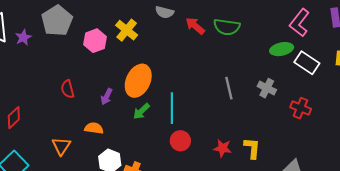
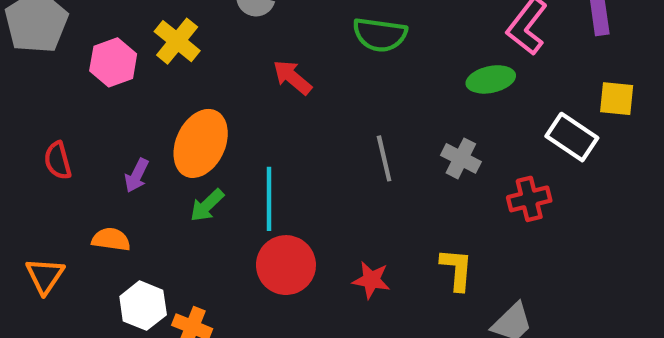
red arrow: (195, 26) -> (292, 77), moved
white rectangle: (307, 63) -> (572, 137), moved
red cross: (301, 108) -> (529, 199), turned -36
red circle: (180, 141) -> (286, 265), size x1.4
yellow L-shape: (252, 148) -> (457, 269), moved

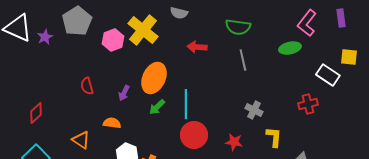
yellow cross: (177, 41) -> (143, 30), size x1.4
red arrow: (292, 77) -> (197, 47), turned -36
gray line: (384, 158) -> (243, 60), moved
gray cross: (461, 158) -> (254, 110), moved
orange triangle: (45, 276) -> (81, 140), turned -30

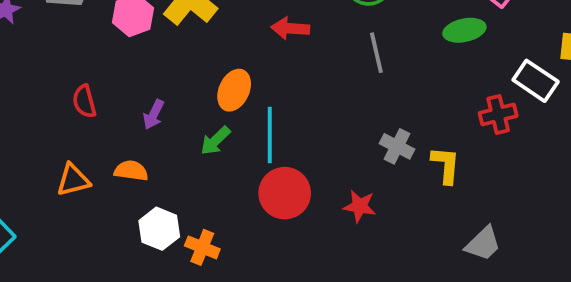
orange ellipse: (154, 78) -> (234, 90), moved, size x0.7
red cross: (308, 104) -> (498, 114), moved
yellow L-shape: (274, 137) -> (446, 165), moved
orange triangle: (81, 140) -> (73, 180), moved, turned -48

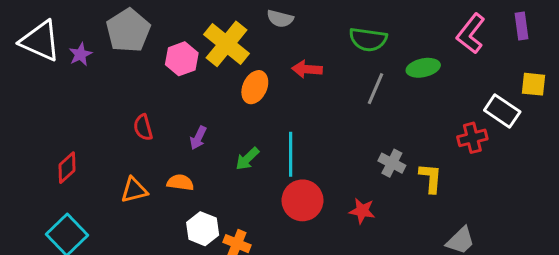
green ellipse: (464, 30) -> (423, 68), moved
gray line: (376, 53) -> (376, 89), turned 36
orange ellipse: (234, 90) -> (255, 87), moved

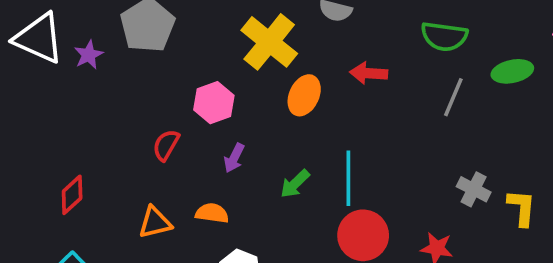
pink hexagon: (182, 59) -> (214, 103), moved
red semicircle: (143, 127) -> (166, 145), turned 45

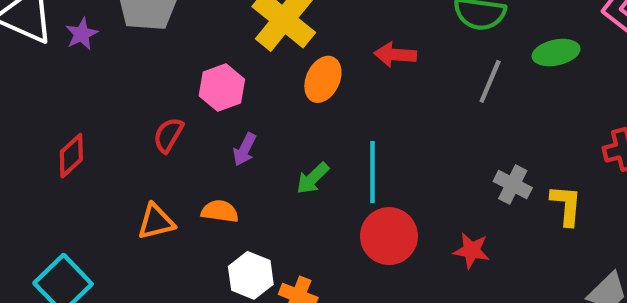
red diamond: (72, 195) -> (71, 156), moved

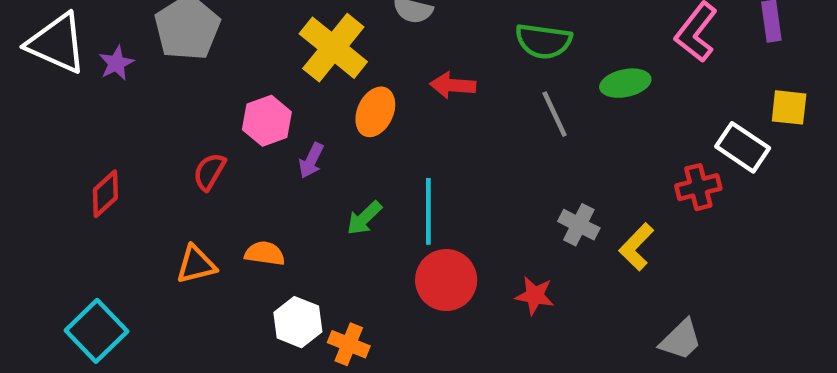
gray line: (490, 81) -> (555, 114), turned -48
purple arrow: (245, 149) -> (311, 161), moved
yellow L-shape: (566, 205) -> (636, 247), turned -141

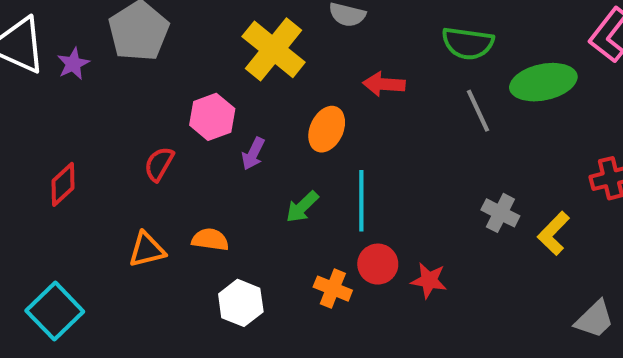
green ellipse: (625, 83) -> (543, 82), size x1.4
orange ellipse: (375, 112) -> (327, 129), moved
red circle: (446, 280) -> (378, 264), size x0.7
red star: (535, 296) -> (429, 280), moved
orange cross: (349, 344) -> (333, 289), moved

